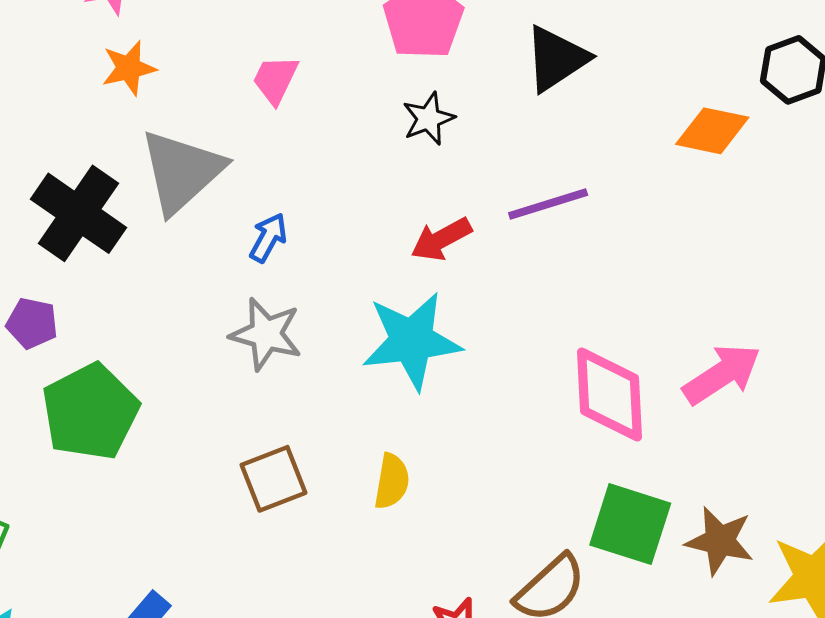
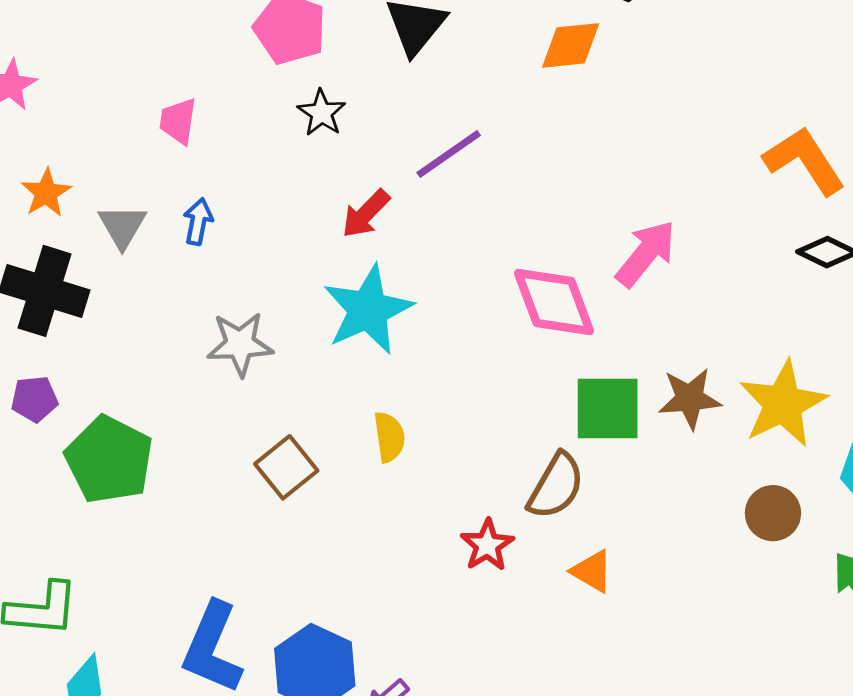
orange star: (129, 68) -> (46, 193), moved
gray triangle: (182, 171) -> (122, 226), size x0.6
blue arrow: (268, 238) -> (198, 222), moved

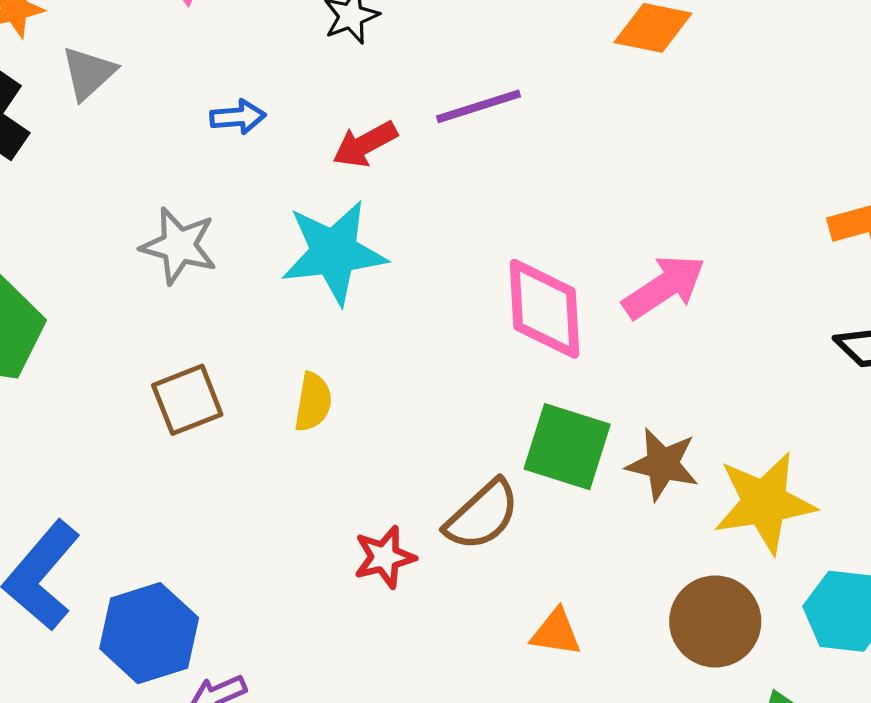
blue arrow: (198, 222) -> (238, 117), moved, turned 57
brown circle: (773, 513) -> (715, 621), size x1.4
orange triangle: (592, 571) -> (556, 633), moved, turned -39

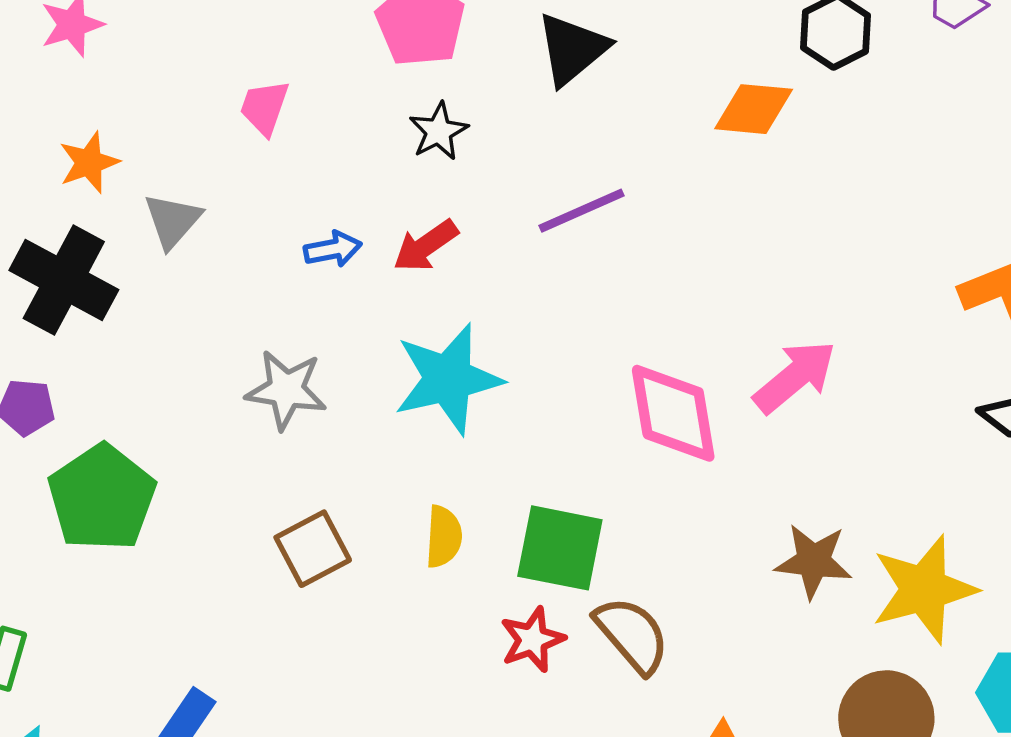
red arrow: (365, 144) -> (426, 246), moved
green square: (567, 447) -> (560, 548), moved
brown semicircle: (482, 515) -> (632, 635), turned -82
red star: (385, 557) -> (532, 640), moved

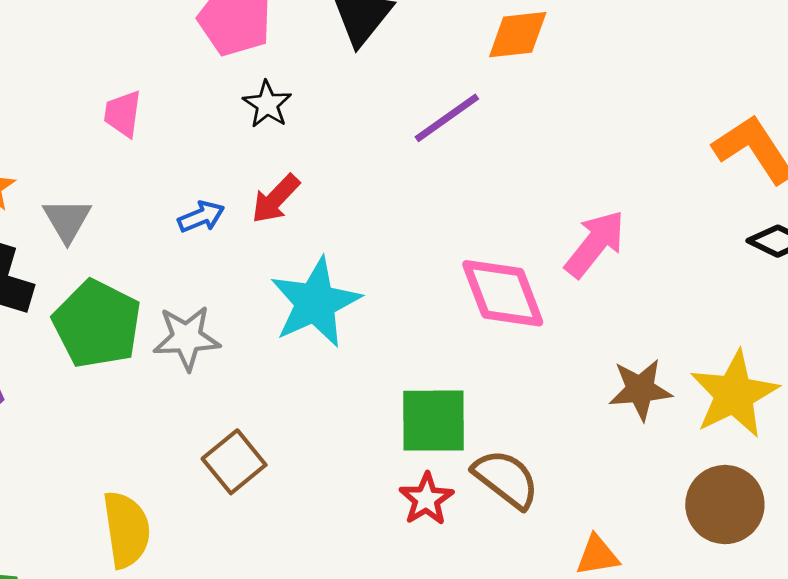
purple line: (581, 211) -> (447, 118), moved
green pentagon: (102, 498) -> (97, 324), moved
yellow semicircle: (444, 537) -> (126, 530), moved, size x1.5

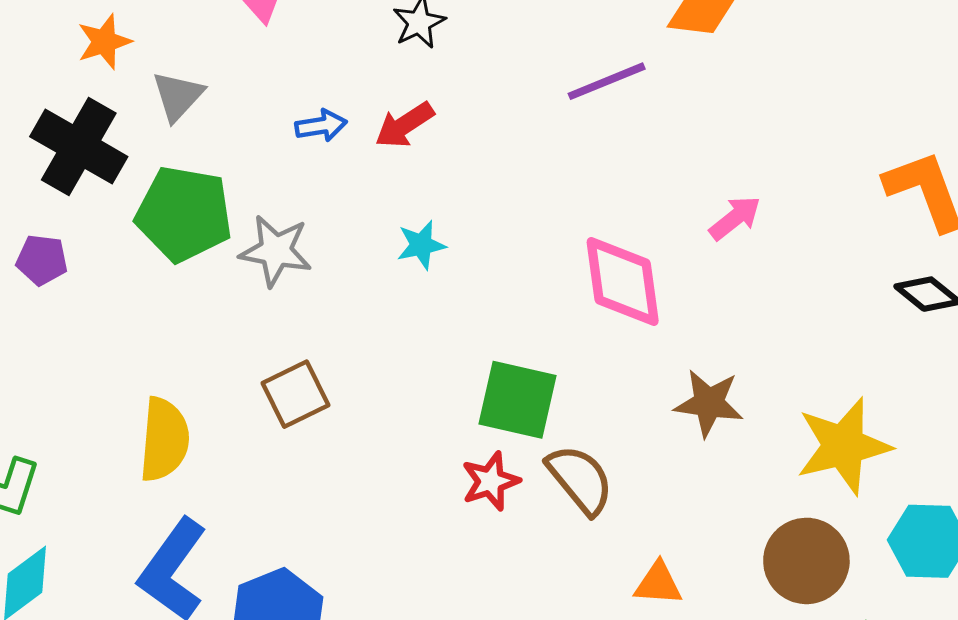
pink arrow: (595, 244) -> (735, 218), moved, size x0.7
cyan star: (315, 302) -> (421, 245), size x0.5
green pentagon: (97, 324) -> (184, 214), turned -30
brown star: (640, 390) -> (709, 403), moved

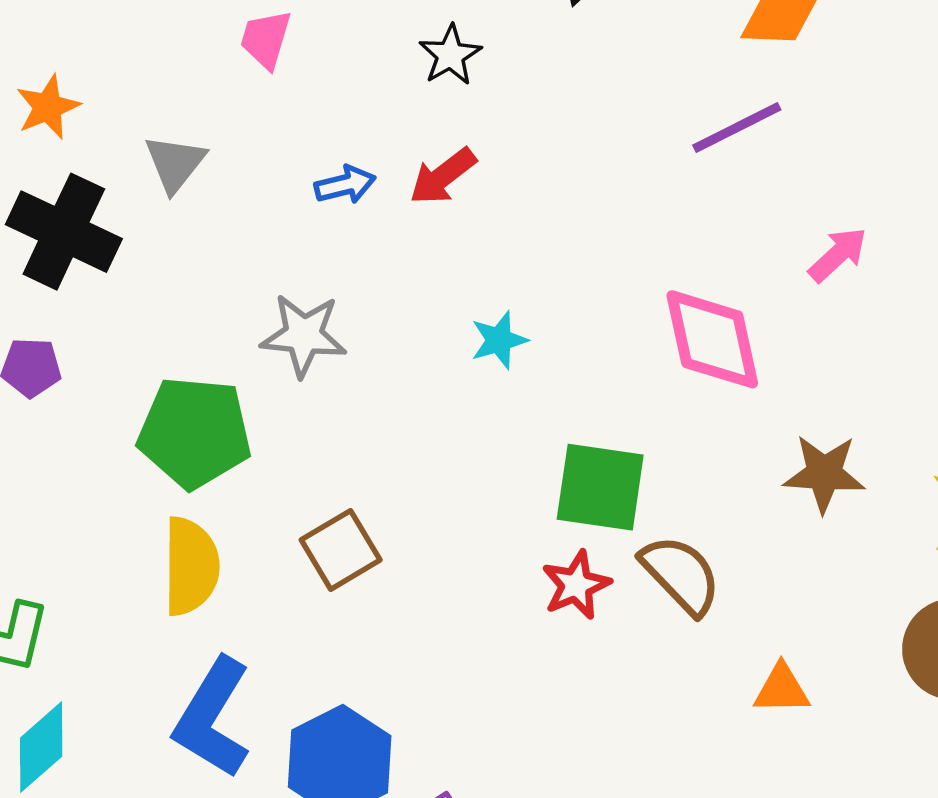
orange star: (104, 42) -> (48, 107), moved
purple line: (607, 81) -> (737, 127), moved
green pentagon: (184, 214) -> (195, 432), moved
cyan star: (421, 245) -> (499, 340), moved
brown square: (295, 394) -> (341, 550), moved

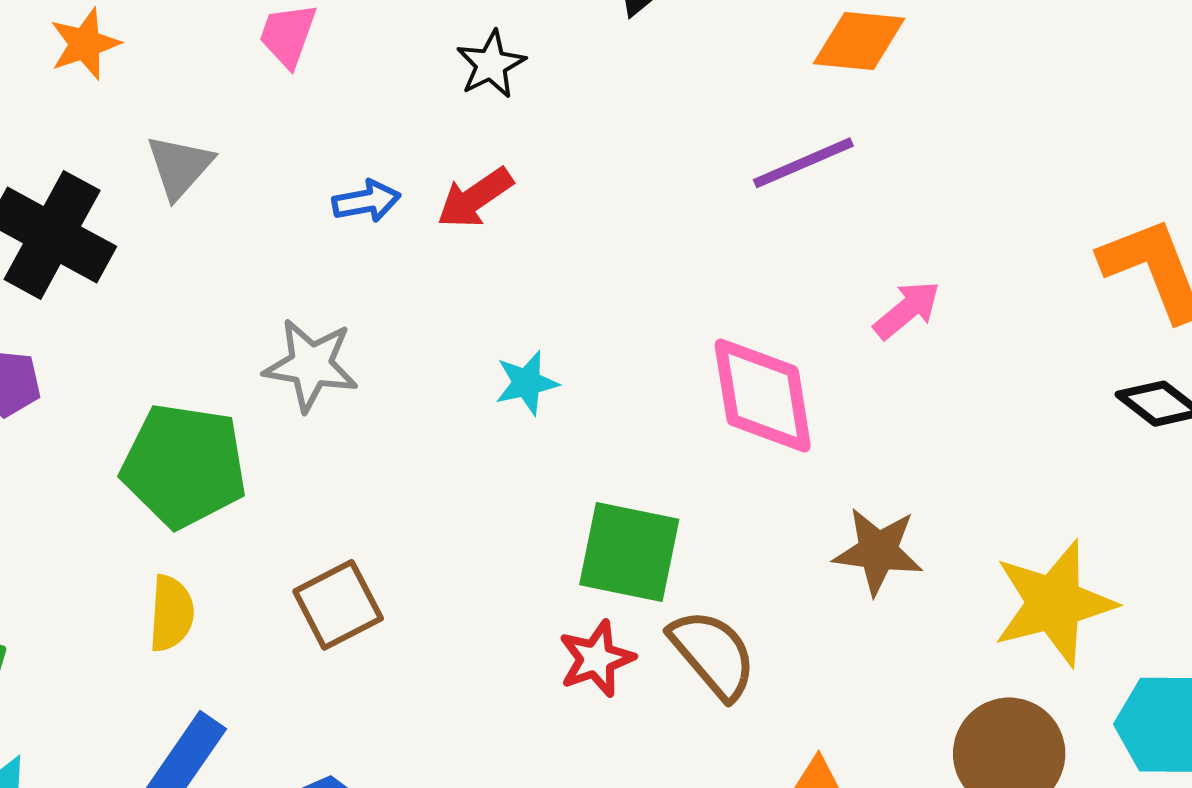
orange star: (48, 107) -> (85, 44), moved
yellow semicircle: (191, 566) -> (171, 613), size x0.7

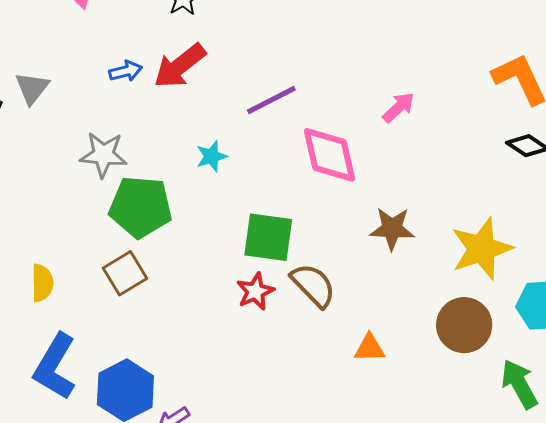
purple line: (803, 163) -> (271, 100), moved
gray triangle: (180, 167) -> (32, 88), moved
red arrow: (475, 198) -> (180, 66), size x1.4
green pentagon: (184, 466) -> (141, 207), moved

